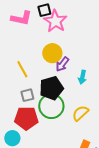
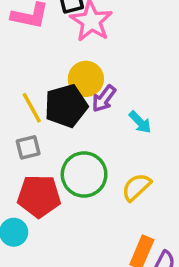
cyan arrow: (82, 77) -> (140, 122), turned -56
black pentagon: (51, 88) -> (66, 106), moved
gray square: (27, 95) -> (28, 147), moved

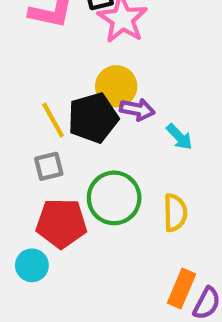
purple arrow: (104, 99) -> (137, 109), turned -116
yellow semicircle: (136, 187) -> (175, 213), turned 132

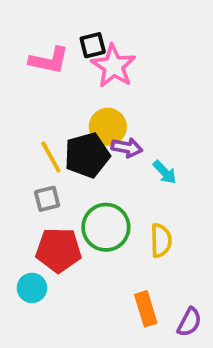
orange rectangle: (181, 289) -> (146, 309), moved, turned -40

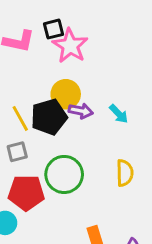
cyan arrow: (165, 172) -> (119, 114), moved
yellow semicircle: (161, 241) -> (125, 173), moved

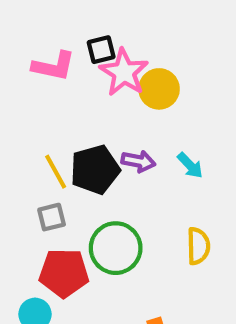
yellow circle: (66, 94) -> (159, 89), moved

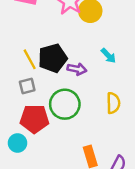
purple arrow: (138, 161) -> (77, 69), moved

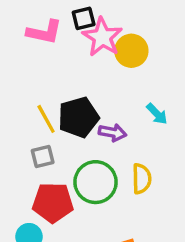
yellow semicircle: (113, 103) -> (142, 179), moved

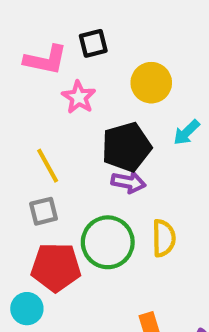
pink star: (102, 37) -> (79, 97), moved, size x0.7
cyan arrow: (157, 114) -> (186, 132), moved, turned 90
black pentagon: (78, 117) -> (126, 147), moved

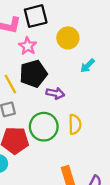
black square: (93, 43) -> (36, 16), size x1.5
black pentagon: (126, 147) -> (33, 74), moved

